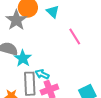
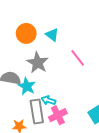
gray star: (16, 20) -> (38, 63), moved

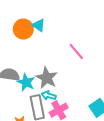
cyan triangle: (52, 35) -> (39, 25), moved
gray star: (38, 63) -> (47, 78), moved

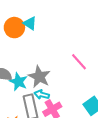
pink line: (76, 51) -> (79, 62), moved

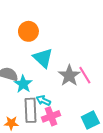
cyan triangle: (30, 23) -> (43, 58), moved, size x1.5
gray star: (39, 77) -> (69, 76), moved

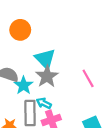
orange circle: (28, 31) -> (20, 30), moved
gray star: (69, 76) -> (47, 76), moved

